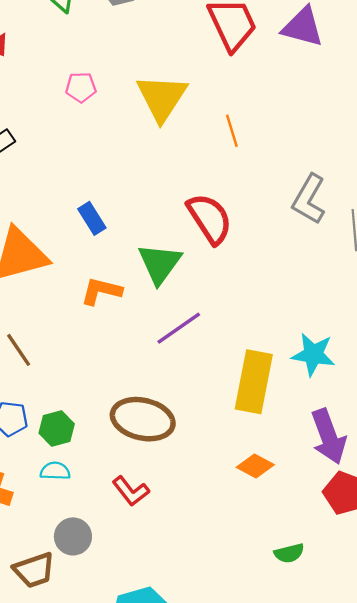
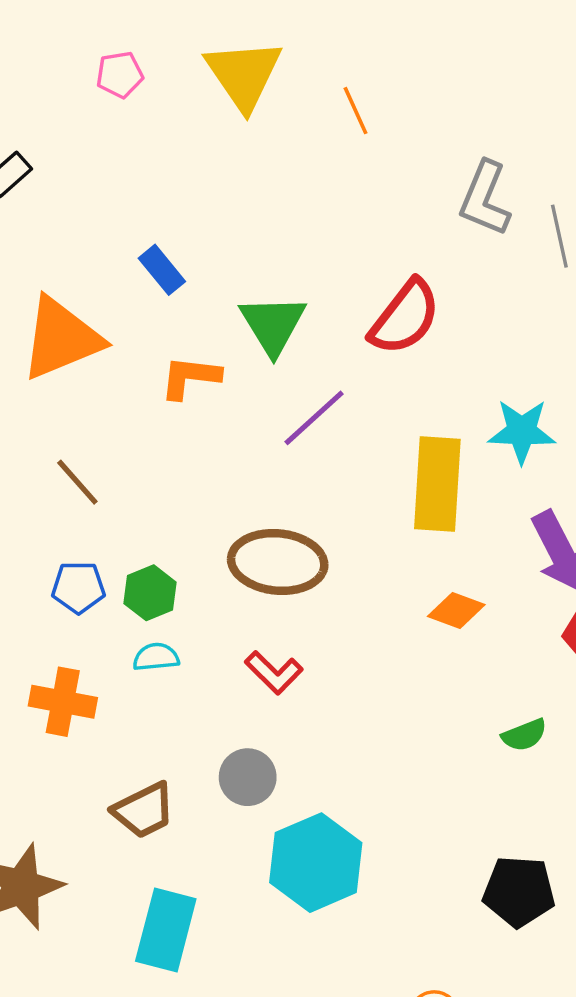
red semicircle: (210, 219) -> (405, 317), moved, turned 78
gray circle: (73, 536) -> (248, 777), moved

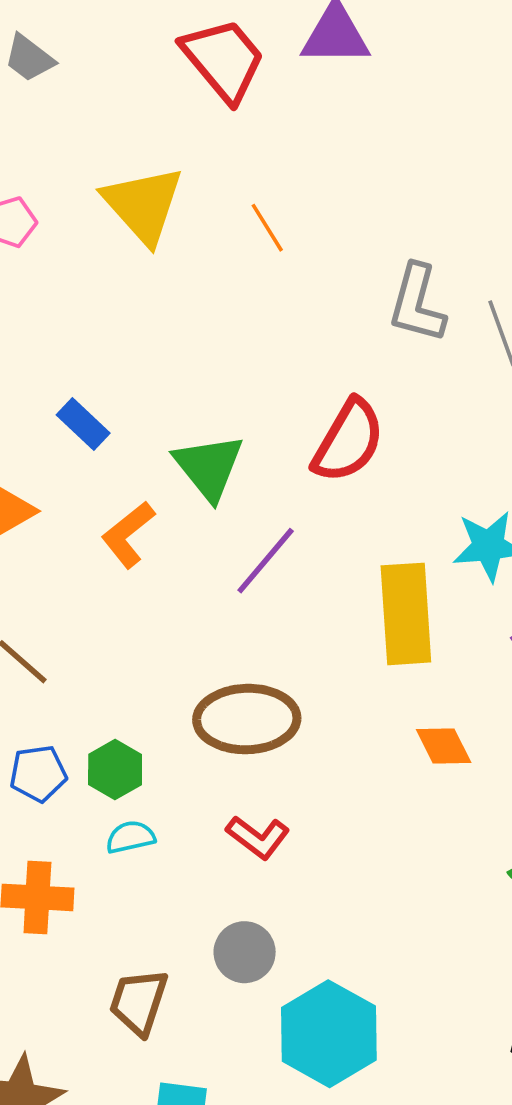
orange L-shape: (190, 377) -> (128, 534), turned -38
orange diamond: (456, 611) -> (444, 746), turned 50
brown trapezoid: (144, 810) -> (139, 1002), turned 142

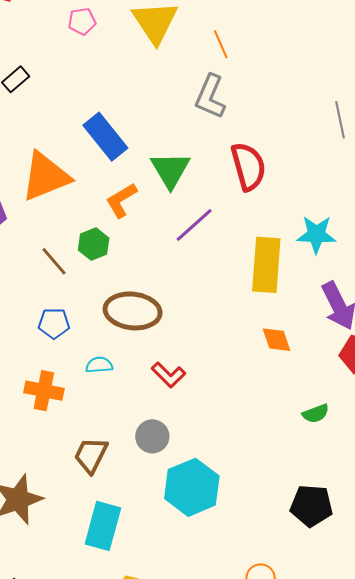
gray L-shape: (417, 303) -> (210, 97), moved
blue rectangle: (83, 424) -> (105, 137), size x1.6
red semicircle: (348, 441) -> (248, 166), turned -54
brown ellipse: (247, 719) -> (133, 311), moved
green hexagon: (115, 769) -> (94, 244), moved

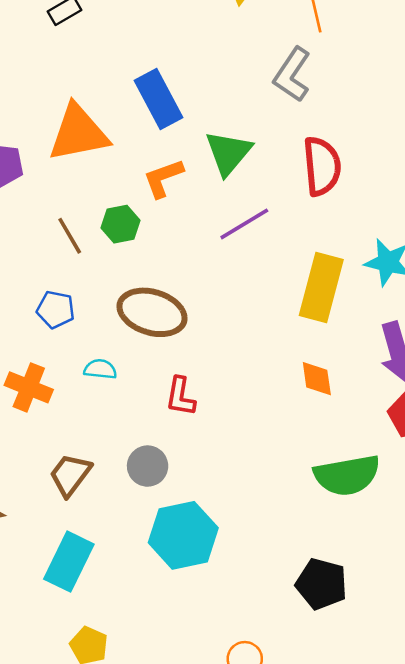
red L-shape: (168, 375) -> (180, 396), turned 44
green semicircle: (316, 414) -> (347, 475), size x2.0

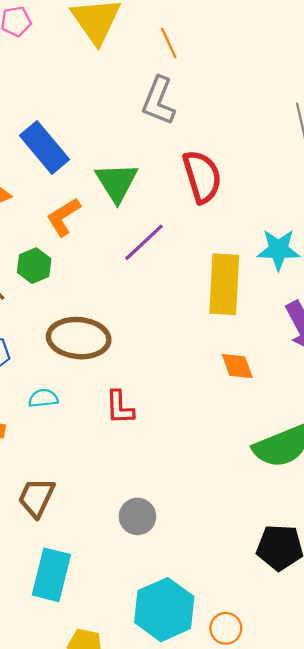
gray circle: (148, 466) -> (137, 516), moved
cyan hexagon: (183, 535) -> (164, 610), moved

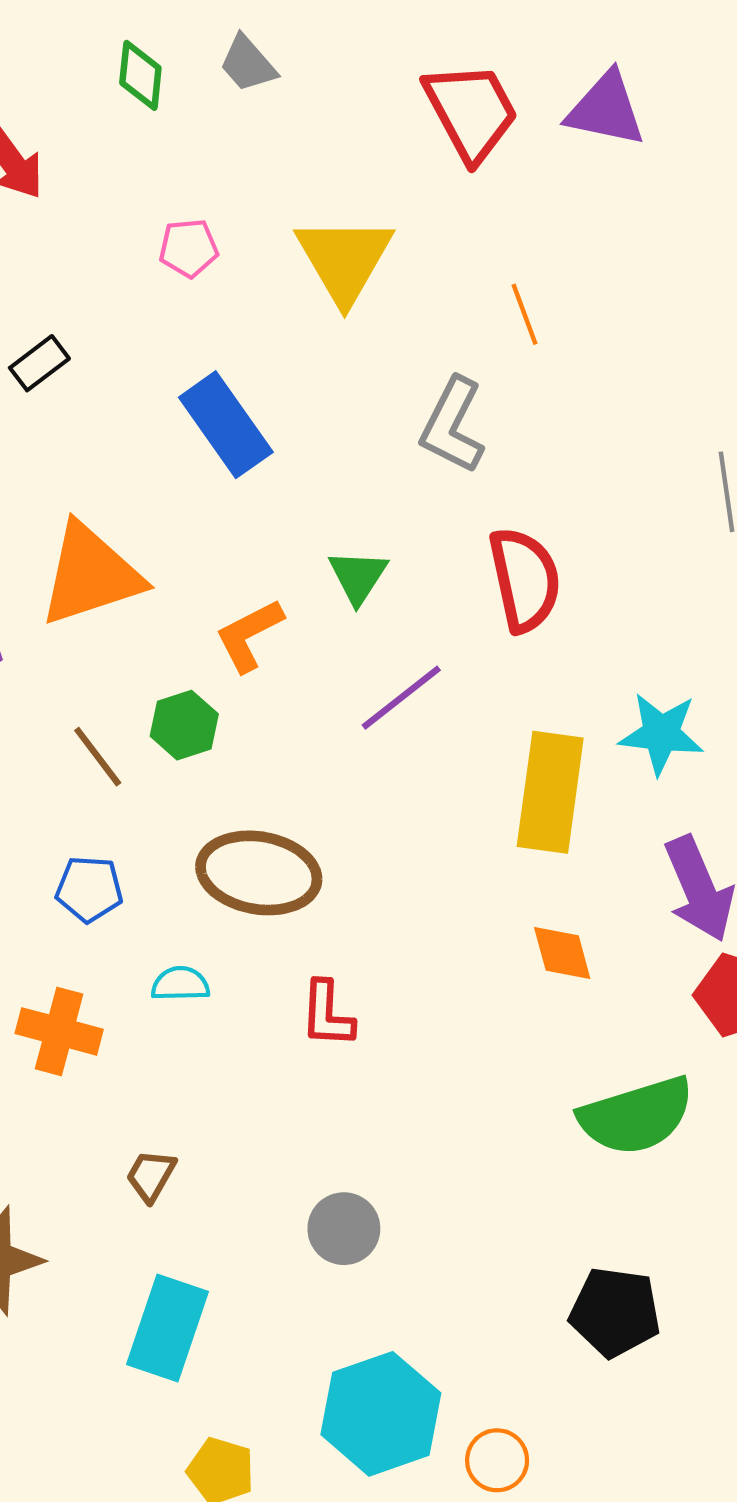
orange line: (169, 43) -> (525, 314), moved
blue rectangle: (44, 147) -> (226, 425), moved
green triangle: (117, 182) -> (358, 577), size x0.7
brown trapezoid: (36, 498) -> (151, 1176), size x0.7

